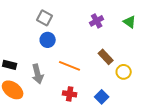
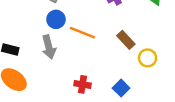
orange line: (70, 66) -> (82, 33), moved
gray arrow: (38, 74) -> (49, 47), moved

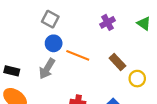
gray arrow: (49, 47) -> (47, 69), turned 45

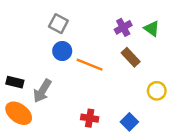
green triangle: (144, 24) -> (152, 29), moved
brown rectangle: (117, 62) -> (131, 57), moved
gray arrow: (47, 69) -> (42, 91), moved

